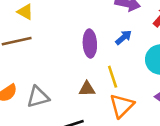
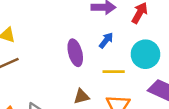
yellow line: (113, 77) -> (114, 72), moved, turned -60

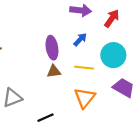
brown triangle: (81, 96) -> (54, 71), moved

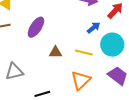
blue arrow: (80, 39) -> (94, 28), moved
purple ellipse: (52, 48) -> (36, 27), moved, turned 35

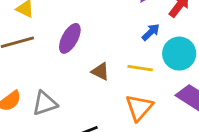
brown triangle: (56, 52) -> (100, 71), turned 32

